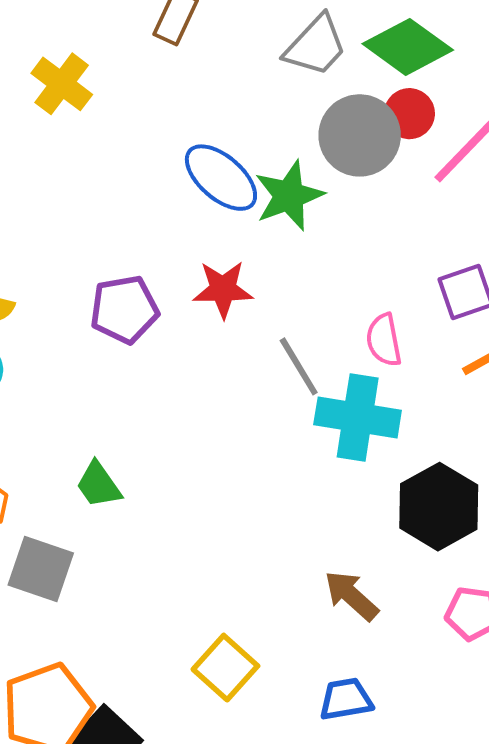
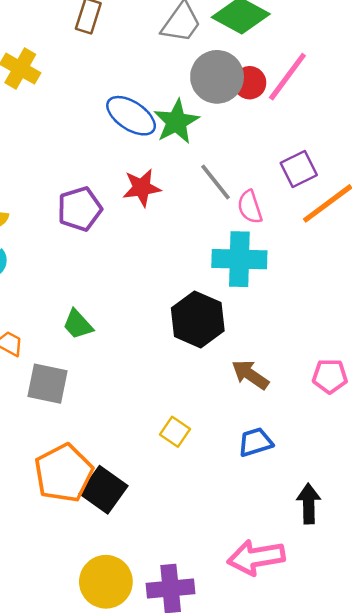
red circle: (409, 114) -> (250, 83), moved
gray line: (299, 366) -> (215, 182), moved
black hexagon: (439, 507) -> (198, 319), moved
yellow square: (225, 668) -> (175, 432), size x0.7

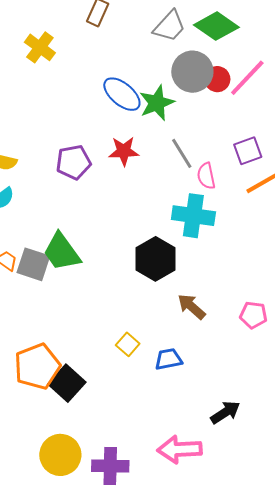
green trapezoid: (78, 324) -> (62, 252), size x1.6
gray square: (47, 384) -> (33, 264), moved
blue trapezoid: (255, 442) -> (168, 359), moved
black arrow: (309, 504) -> (225, 412), turned 52

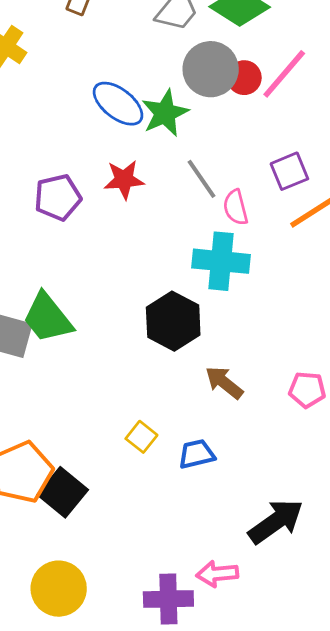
black arrow: (225, 412) -> (276, 521), size x1.4
pink arrow: (180, 449) -> (217, 574), size x0.7
purple cross: (110, 466) -> (168, 599), moved

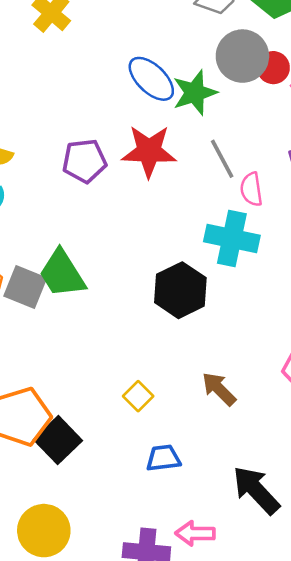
red star: (124, 180) -> (149, 151), size x1.4
brown arrow: (224, 383) -> (219, 389), moved
blue trapezoid: (197, 454) -> (163, 458), moved
black arrow: (276, 521) -> (256, 490), turned -104

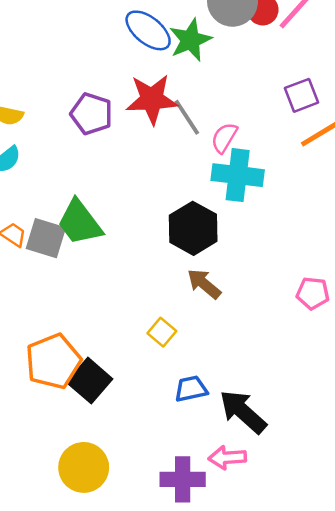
gray line: (222, 159) -> (187, 117), moved
purple pentagon: (84, 161) -> (92, 114), turned 30
pink semicircle: (251, 189) -> (224, 138), moved, turned 44
brown arrow: (219, 389) -> (204, 284), moved
black arrow: (256, 490) -> (243, 412), moved

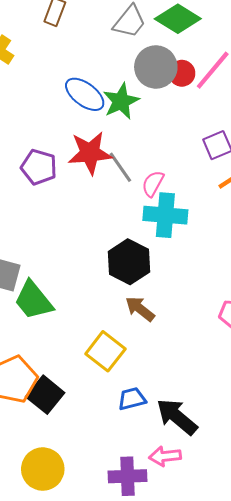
green trapezoid: (80, 222) -> (33, 300), moved
yellow square: (162, 332) -> (105, 351), size x1.6

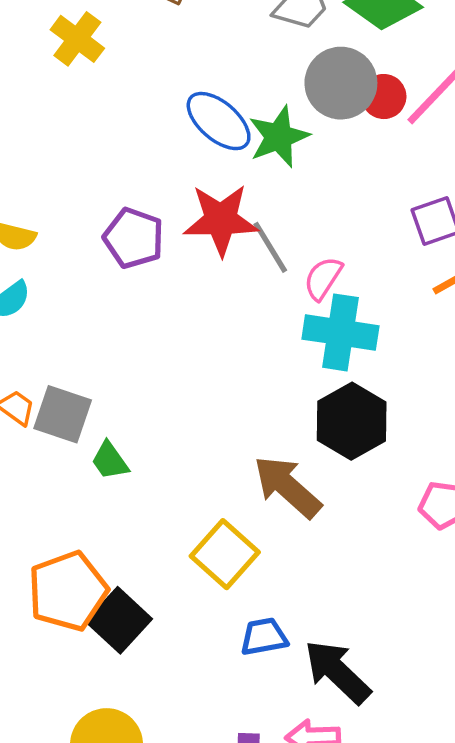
black hexagon: (129, 262) -> (352, 421), moved
green trapezoid: (33, 300) -> (110, 461), size x0.6
brown arrow: (140, 309) -> (287, 487), size x1.4

